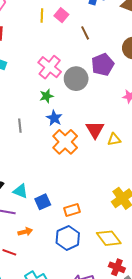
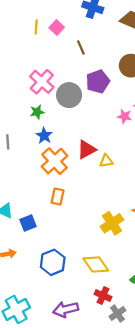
red triangle: (95, 130) -> (87, 150), turned 30
orange rectangle: (72, 210) -> (58, 197), moved, turned -63

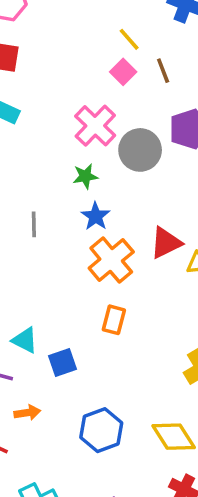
yellow line: (36, 27) -> (129, 39), moved, turned -48
pink square: (57, 28) -> (123, 72), moved

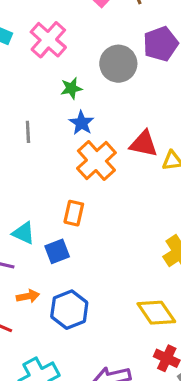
pink cross: (95, 126) -> (48, 40), moved
red triangle: (166, 243) -> (144, 144), turned 40
orange rectangle: (114, 320) -> (74, 213), moved
blue hexagon: (101, 430) -> (69, 310), moved

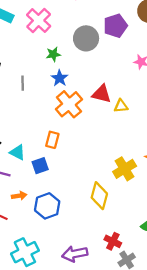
yellow diamond: (156, 313) -> (99, 196), moved, turned 48

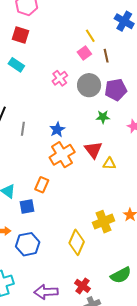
pink cross: (39, 20) -> (60, 78), moved, size x0.7
gray circle: (86, 38) -> (89, 85), moved
green star: (53, 54) -> (103, 117), moved
red triangle: (102, 94) -> (93, 150), turned 30

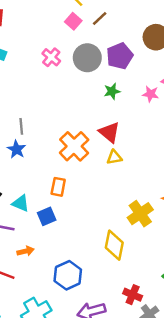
brown line: (106, 56) -> (100, 19), turned 72
blue star: (57, 130) -> (16, 149), moved
yellow triangle: (109, 164) -> (114, 157), moved
blue hexagon: (28, 244) -> (68, 275), moved

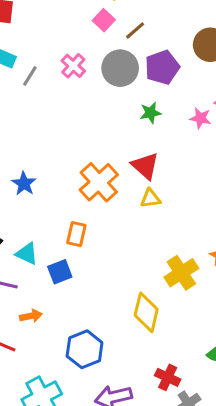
brown line: (100, 19) -> (135, 30), moved
gray line: (21, 126) -> (30, 76), moved, turned 35

